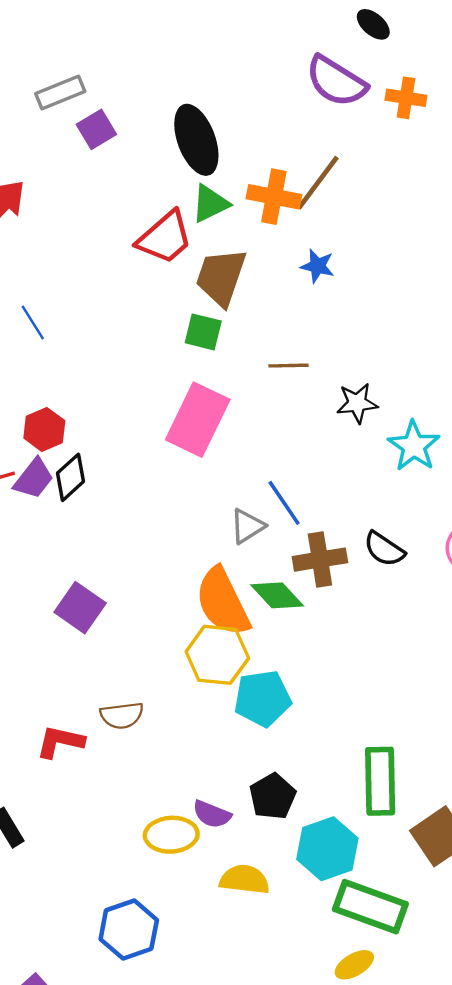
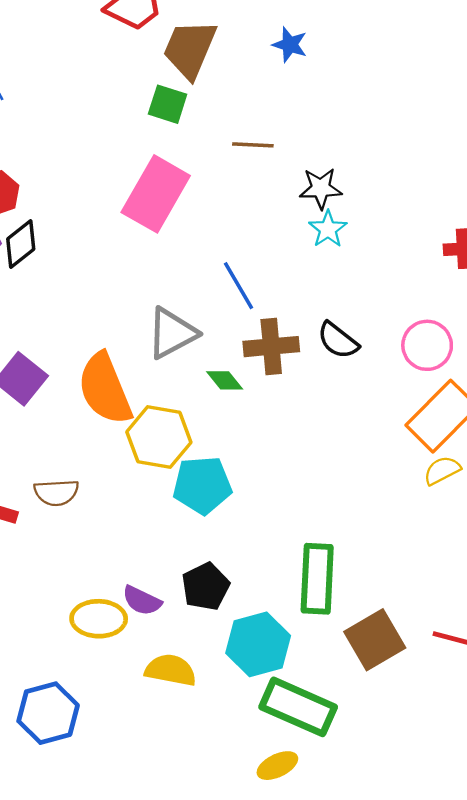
cyan star: (414, 446) -> (328, 229), moved, size x0.7
gray triangle: (247, 526) -> (172, 333), moved, size x1.4
green diamond: (277, 595) -> (225, 380), size x0.7
orange semicircle: (223, 602) -> (105, 389), moved

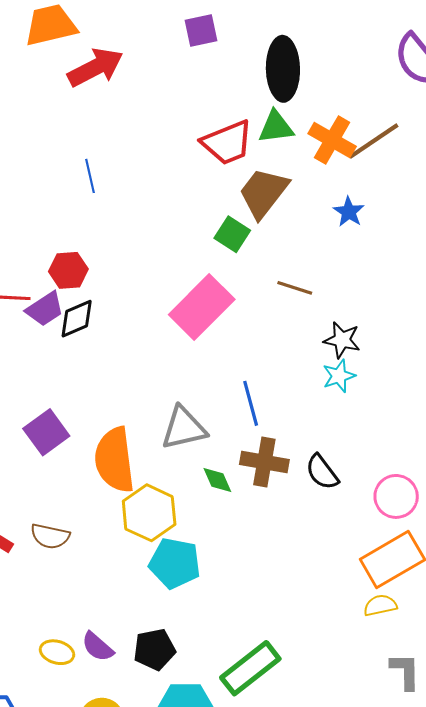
green rectangle: (317, 579) -> (250, 668), turned 34
yellow ellipse: (99, 619) -> (57, 652), size x0.7

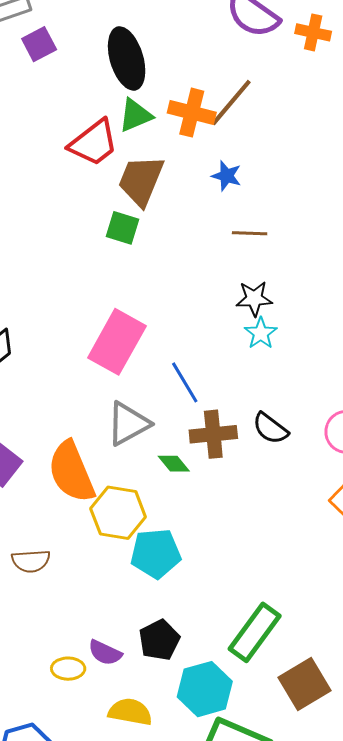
brown line: (295, 288) -> (250, 233), moved
pink rectangle: (202, 307) -> (117, 342), moved

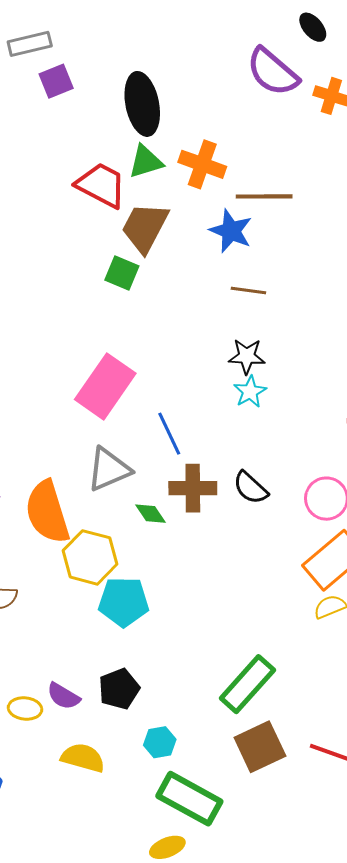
brown line: (231, 103) -> (264, 196), moved, turned 44
red trapezoid: (94, 143) -> (101, 185), turned -120
blue star: (227, 176) -> (231, 231), size x1.4
green rectangle: (255, 632) -> (247, 684), moved
cyan hexagon: (205, 689) -> (160, 742), size x0.6

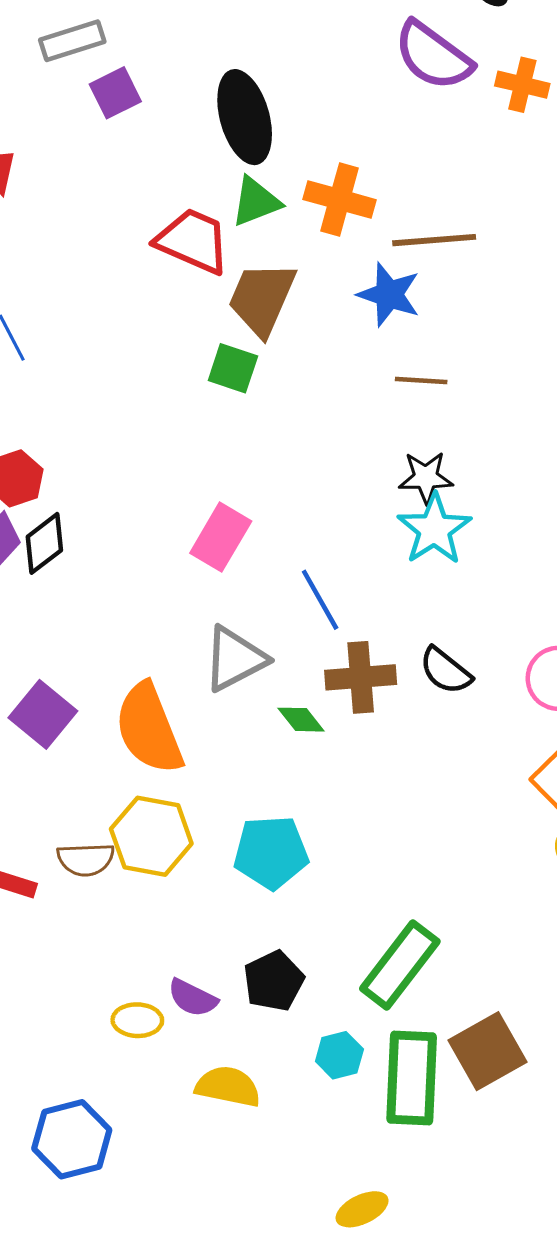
pink rectangle: (105, 386) -> (221, 537), size x0.7
cyan star: (250, 392) -> (434, 529), size x1.5
yellow hexagon: (90, 557) -> (151, 836), moved
green rectangle: (247, 684) -> (400, 965), moved
green rectangle: (189, 799) -> (412, 1078), moved, turned 68

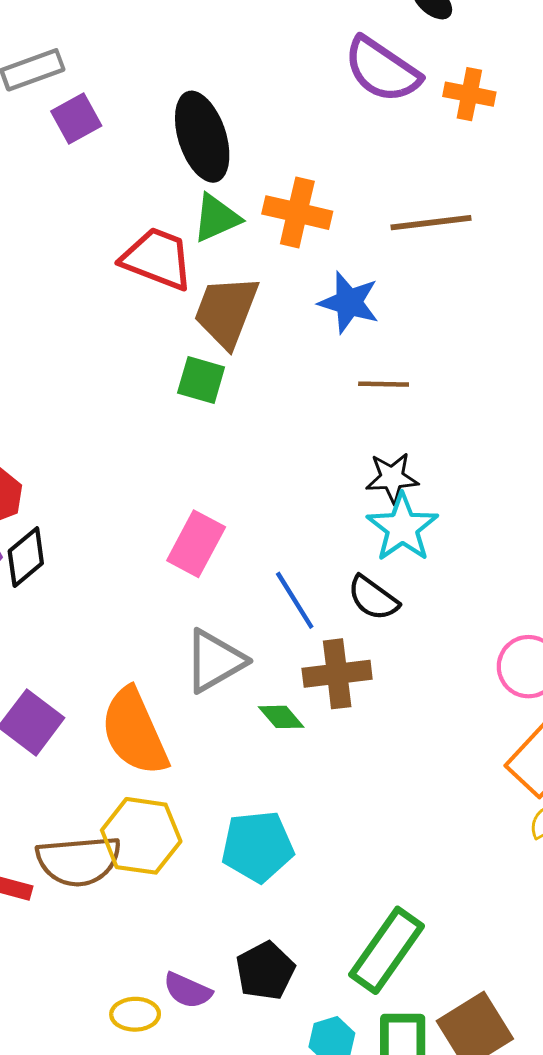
brown line: (434, 240) -> (431, 223), moved
black semicircle: (446, 671) -> (373, 598), moved
brown semicircle: (86, 859) -> (79, 861), size x1.5

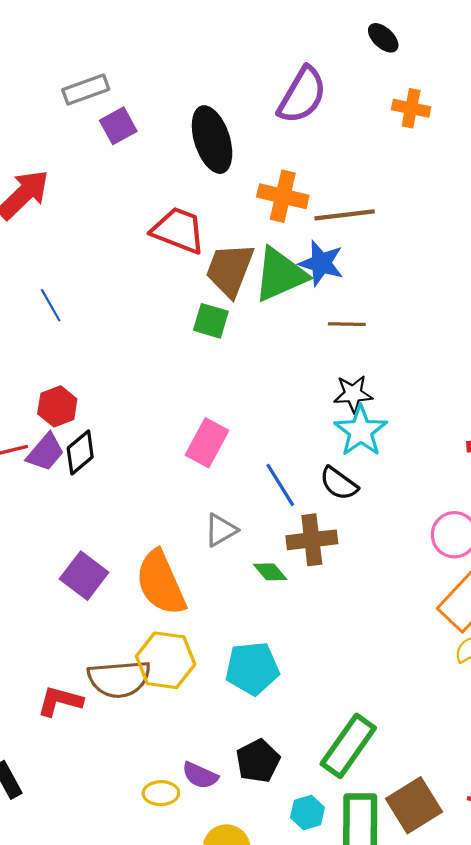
purple semicircle: (382, 70) -> (302, 95), moved, turned -94
green triangle: (216, 218) -> (280, 275), moved, size x1.5
brown line: (431, 223) -> (345, 215), moved
gray triangle: (215, 661) -> (221, 530), size x0.7

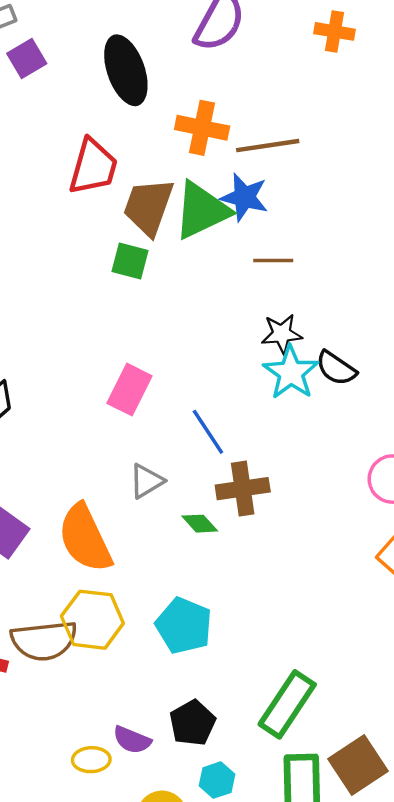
red trapezoid: (178, 230) -> (93, 167), turned 86
black semicircle: (339, 483) -> (336, 368), moved
cyan pentagon: (252, 668) -> (184, 626), turned 30
cyan hexagon: (307, 813) -> (217, 780), moved

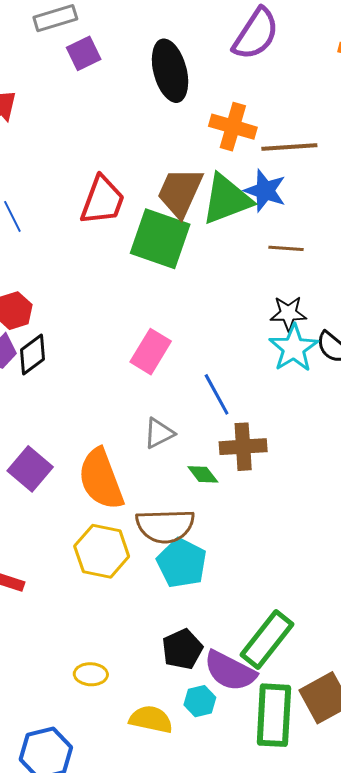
red trapezoid: (93, 167) -> (102, 200), moved
green square: (130, 261) -> (160, 239), size x1.8
brown semicircle: (44, 641) -> (165, 526), moved
purple semicircle: (132, 740) -> (230, 671), moved, size x1.6

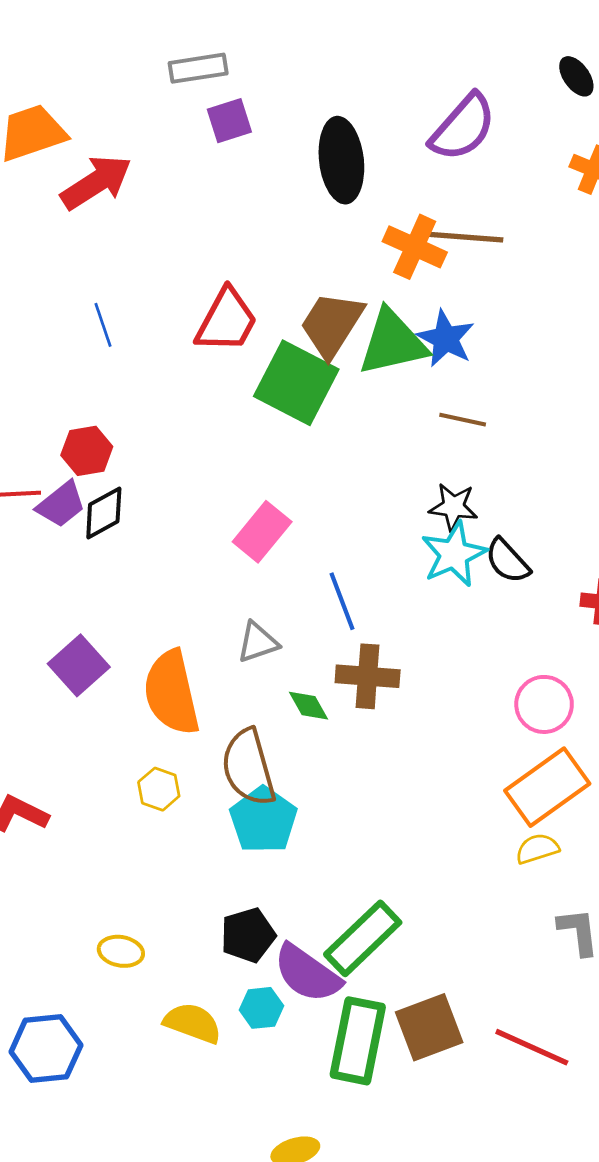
brown line: (289, 147) -> (466, 237), moved
brown semicircle: (165, 526) -> (248, 767), turned 68
yellow hexagon: (102, 551) -> (159, 789), size x0.6

